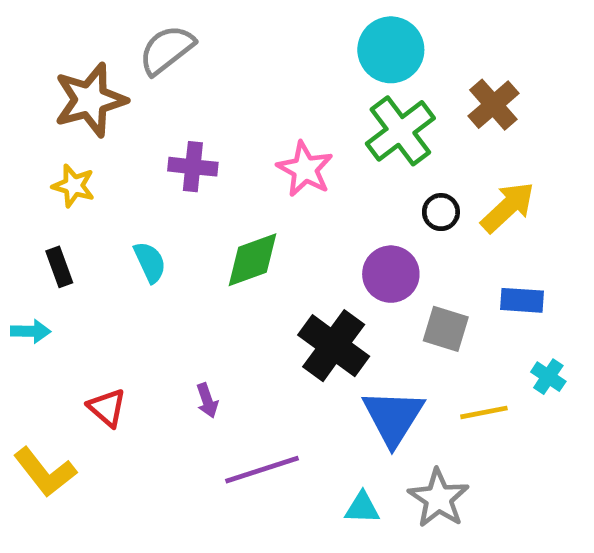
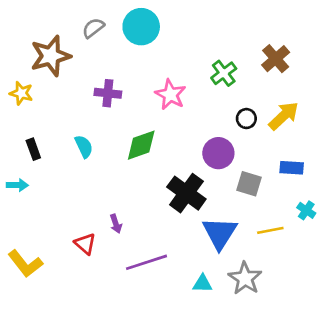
gray semicircle: (167, 50) -> (93, 28), size x0.7
cyan circle: (391, 50) -> (141, 27), moved
green cross: (400, 131) -> (224, 73), size x0.7
yellow star: (74, 186) -> (21, 93), moved
red triangle: (107, 408) -> (85, 244), moved

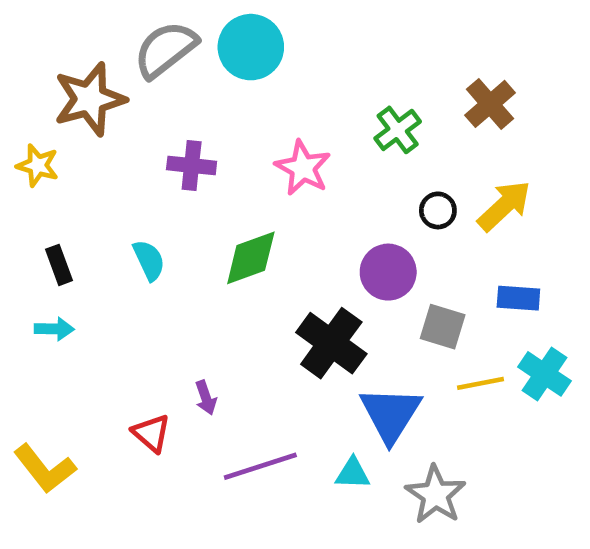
gray semicircle: (93, 28) -> (166, 49), size x1.6
cyan arrow: (17, 185) -> (54, 329), moved
cyan cross: (306, 210) -> (544, 374), size x1.5
yellow line: (270, 230) -> (481, 383), moved
cyan triangle: (202, 284) -> (353, 473), moved

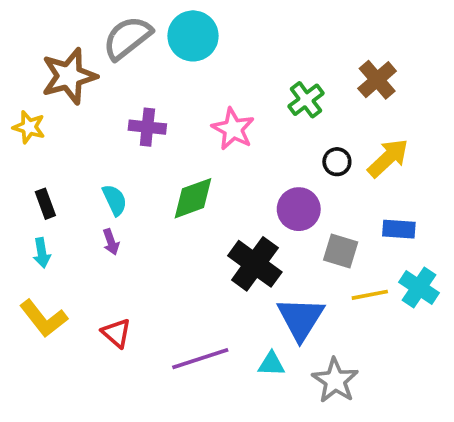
cyan arrow: (54, 329) -> (42, 253), turned 80
purple arrow: (206, 398) -> (111, 242), moved
yellow L-shape: (45, 469) -> (44, 318), moved

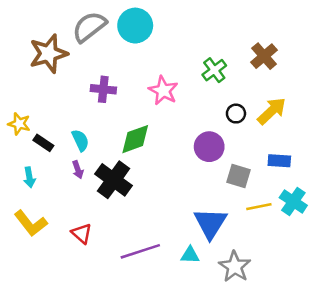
yellow star: (29, 127) -> (19, 124), moved
black rectangle: (45, 204) -> (43, 143), moved, turned -36
black cross: (255, 264) -> (114, 180), moved

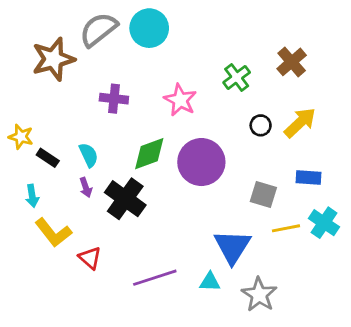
purple circle: (209, 147) -> (201, 162), moved, size x1.4
yellow L-shape: (31, 223) -> (53, 233), moved

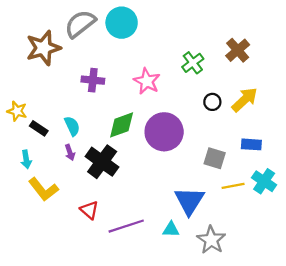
red triangle: (90, 258) -> (89, 210), moved

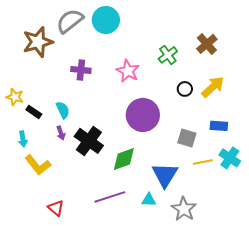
green diamond: (122, 125) -> (124, 159), moved
red triangle: (89, 210) -> (56, 208), moved

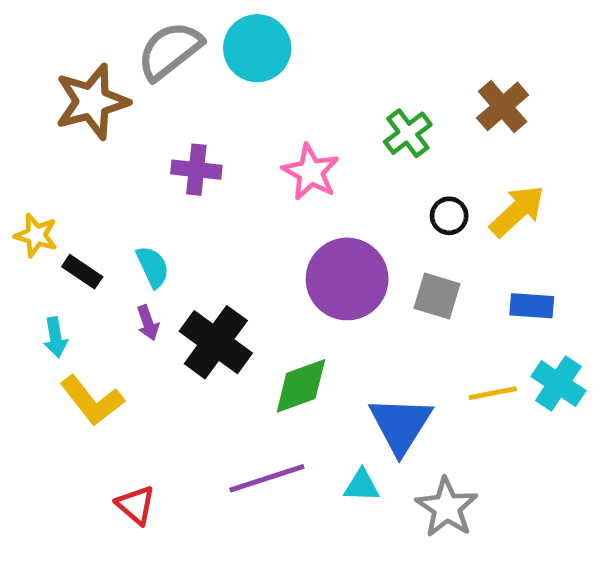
gray square: (187, 138) -> (437, 296), moved

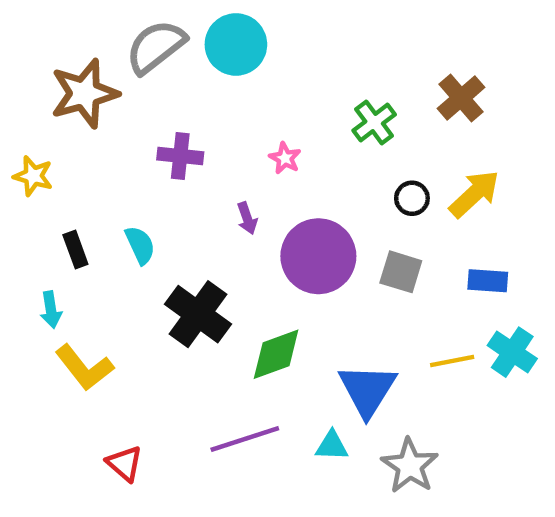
pink star: (311, 172) -> (285, 158), size x0.6
yellow star: (36, 235) -> (33, 176), moved
black rectangle: (82, 272) -> (75, 250), turned 36
purple arrow: (148, 323) -> (247, 218), moved

